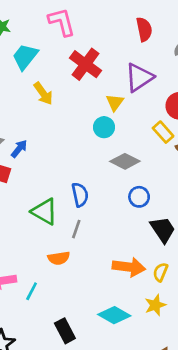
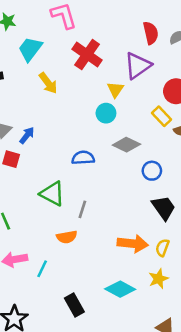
red semicircle: (144, 29) -> (151, 33), moved
blue semicircle: (80, 195) -> (83, 158), moved, turned -80
blue circle: (139, 197) -> (152, 171), moved

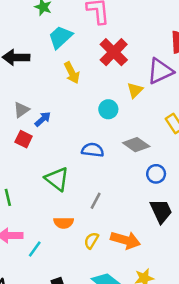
cyan circle: (106, 113) -> (108, 109), moved
gray line: (82, 209) -> (96, 201), moved
yellow semicircle: (162, 248) -> (91, 240), moved

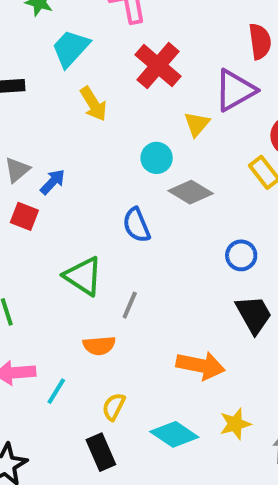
gray diamond: (136, 145) -> (191, 192), moved
blue semicircle: (93, 150) -> (136, 225), turned -115
gray line: (96, 201) -> (130, 305), moved
yellow semicircle: (91, 240) -> (114, 407), moved

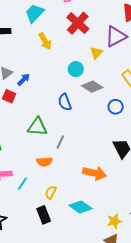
blue circle: (241, 255) -> (116, 107), moved
green triangle: (83, 276) -> (37, 127), turned -30
yellow star: (235, 424) -> (114, 221), moved

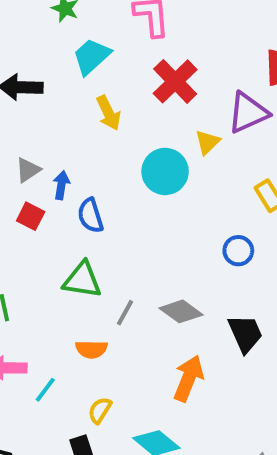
cyan circle: (76, 69) -> (165, 171), size x1.5
blue arrow: (24, 79) -> (61, 185), turned -40
gray diamond: (92, 87) -> (181, 311), moved
blue semicircle: (65, 102) -> (90, 216), moved
orange arrow: (95, 173) -> (188, 378), turned -85

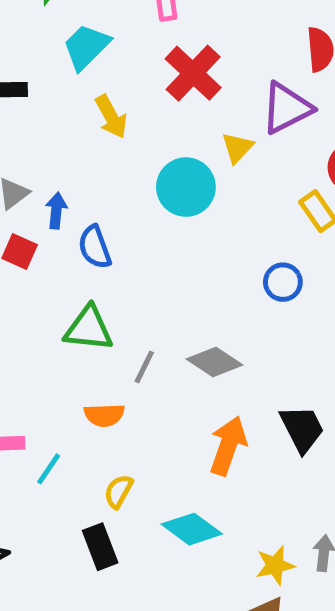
black trapezoid: (245, 333) -> (302, 429), moved

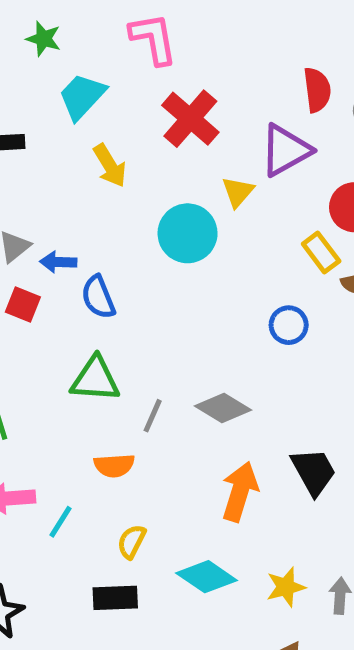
blue arrow: (56, 211) -> (58, 262), turned -92
black rectangle: (100, 547) -> (115, 598), turned -69
yellow star: (275, 565) -> (286, 587), moved

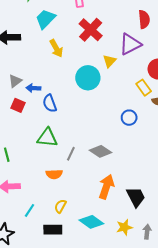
black trapezoid: (314, 472) -> (136, 197), moved
cyan line: (61, 522) -> (30, 210), moved

